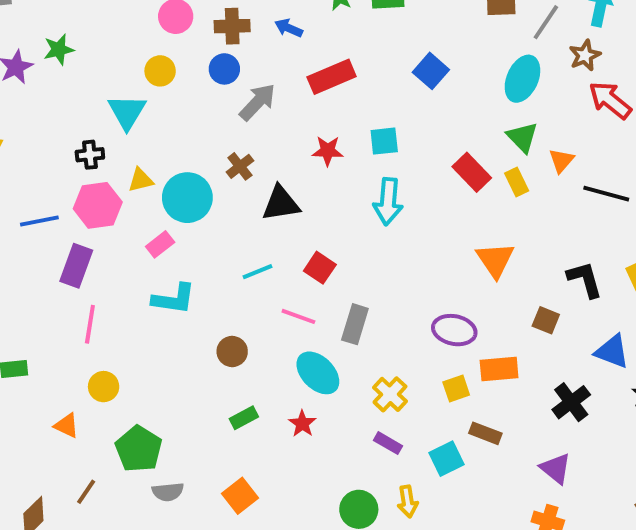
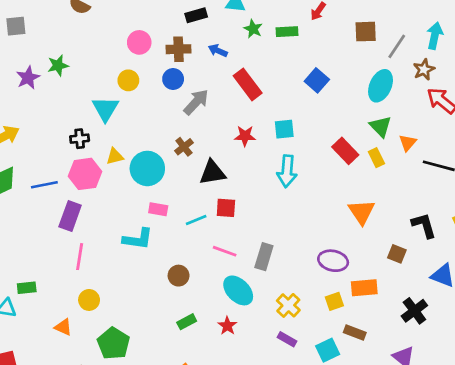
red rectangle: (332, 77) -> (248, 84), turned 76
pink rectangle: (160, 244) -> (158, 209), moved, turned 48
red square: (320, 268) -> (226, 208), moved, turned -30

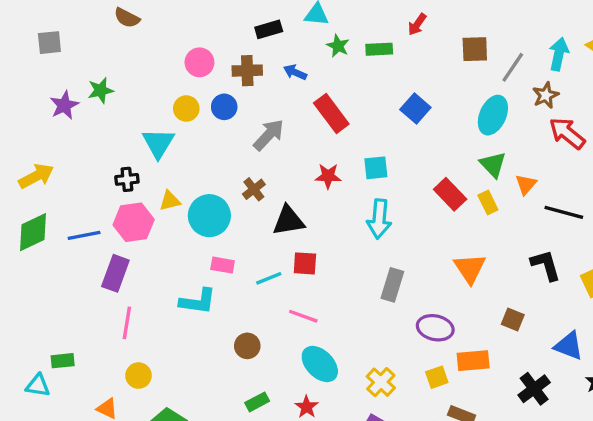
blue circle: (173, 79) -> (224, 107), moved
black L-shape: (424, 225) -> (546, 265), moved
gray rectangle: (264, 257) -> (392, 285), moved

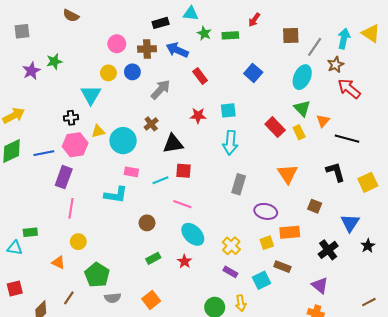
blue arrow: (295, 72) -> (177, 50), size x1.5
red rectangle: (331, 113) -> (200, 76), size x0.7
blue triangle: (569, 346) -> (350, 223), turned 42

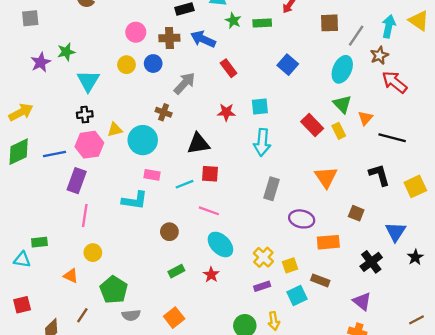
cyan triangle: (91, 95) -> (88, 81), moved
brown cross: (151, 124) -> (164, 112), moved, turned -32
yellow square: (267, 243) -> (290, 265), moved
purple rectangle: (230, 272) -> (262, 286), turned -48

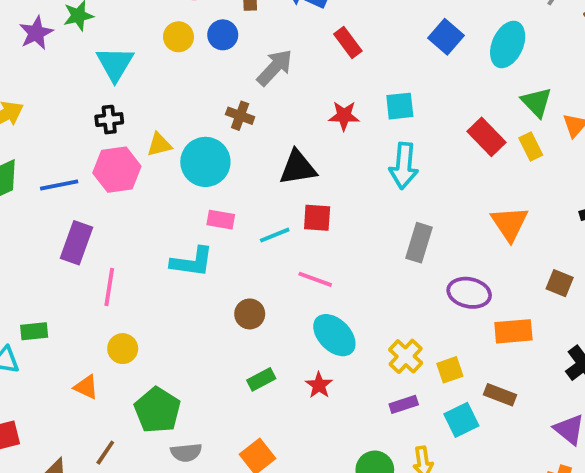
cyan ellipse: (342, 69) -> (508, 44), moved
purple rectangle: (77, 181) -> (76, 243), moved

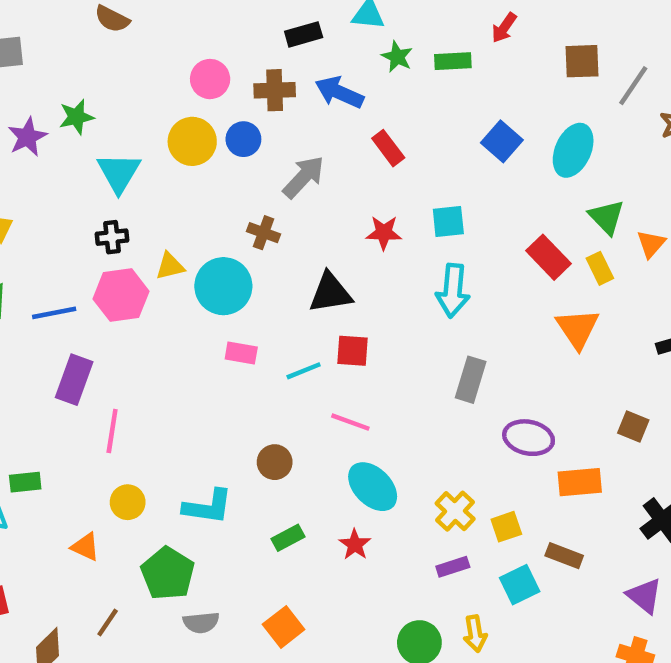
yellow circle: (178, 37) -> (192, 141), size x1.4
orange triangle: (510, 223) -> (578, 328), moved
cyan L-shape: (192, 262) -> (208, 507), moved

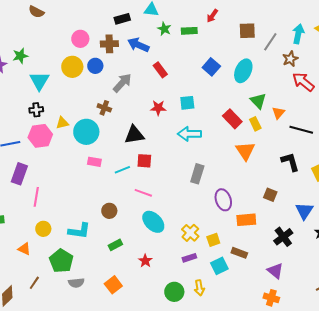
cyan arrow: (453, 291) -> (189, 134), turned 85
purple ellipse: (529, 438) -> (223, 200), turned 60
red star: (355, 545) -> (145, 261), moved

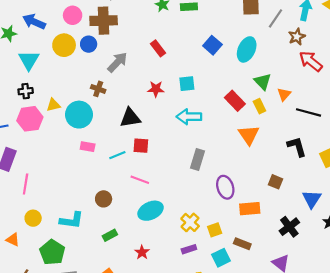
brown cross: (109, 44) -> (104, 21), size x1.4
blue arrow: (138, 45) -> (34, 22), moved
cyan ellipse: (153, 222) -> (151, 211), turned -70

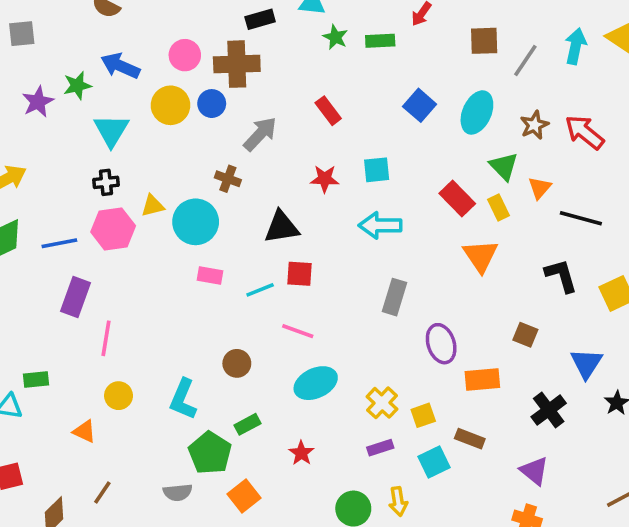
brown star: (297, 37) -> (534, 125), moved
cyan L-shape: (72, 220) -> (183, 399), turned 105
green pentagon: (52, 252) -> (210, 453), moved

